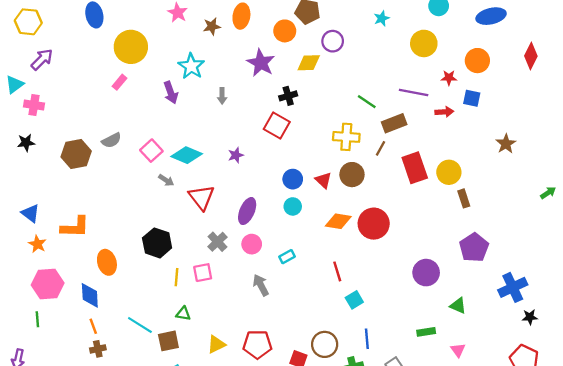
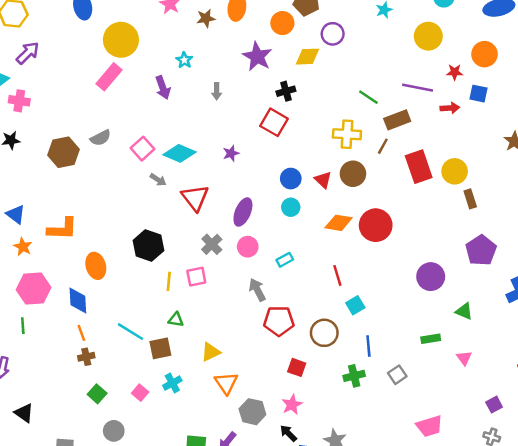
cyan star: (191, 66) -> (184, 60), size x0.6
pink rectangle: (119, 82) -> (109, 77), size x1.6
red pentagon: (257, 344) -> (279, 321), moved
brown circle: (325, 344) -> (324, 333), moved

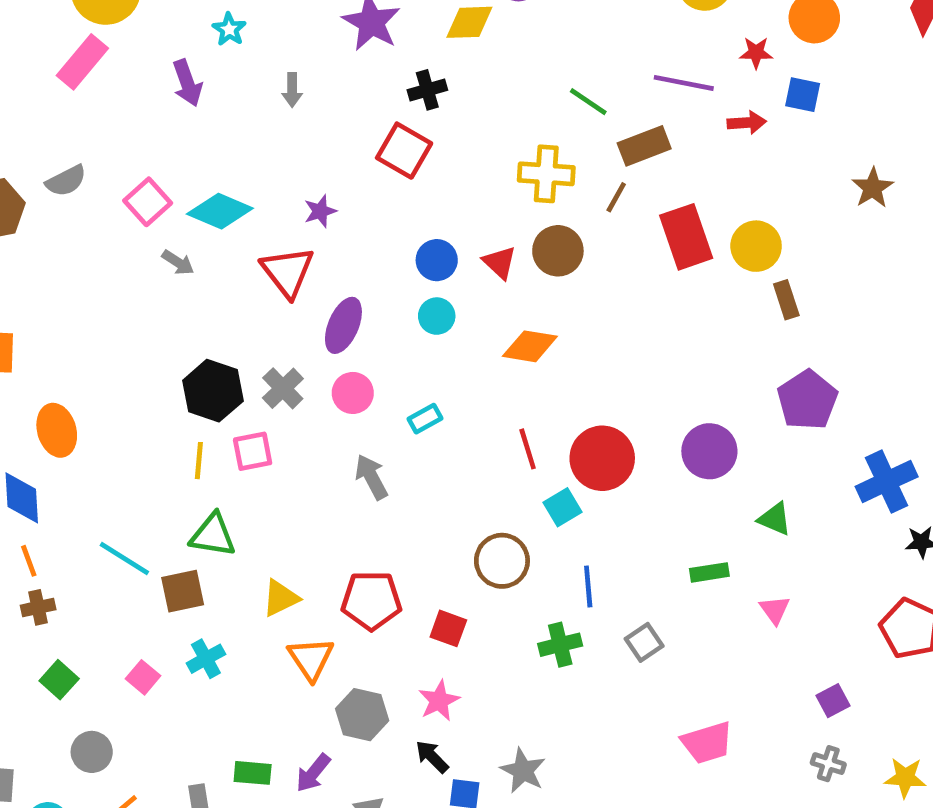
red triangle: (195, 198) -> (288, 272), moved
red circle: (376, 225) -> (602, 458), moved
black hexagon: (148, 245) -> (213, 391), moved
green triangle: (176, 320) -> (213, 535), size x1.5
red pentagon: (279, 321) -> (371, 600), moved

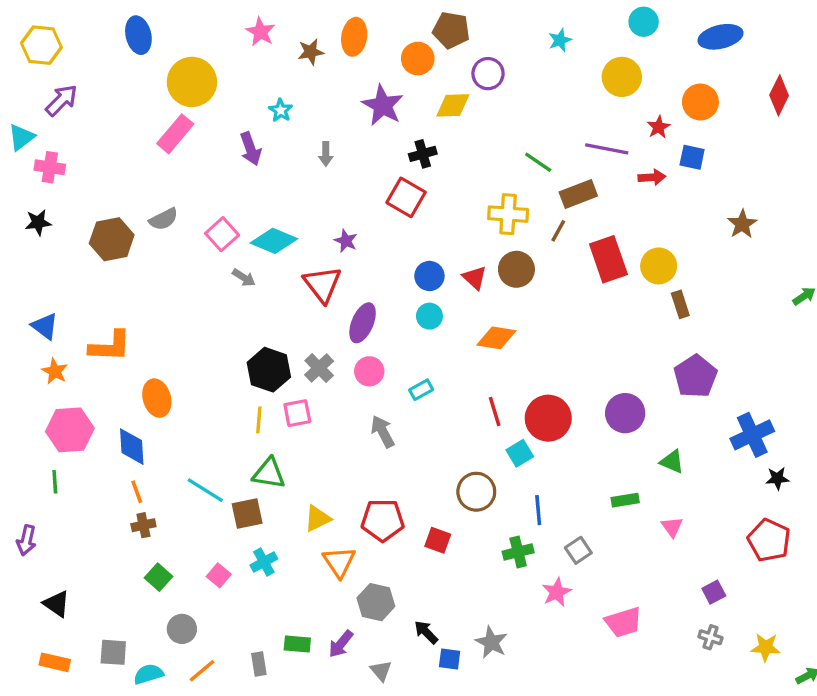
red star: (756, 53) -> (659, 127), turned -30
purple star: (320, 211) -> (346, 241), turned -30
pink star: (439, 701) -> (557, 592), moved

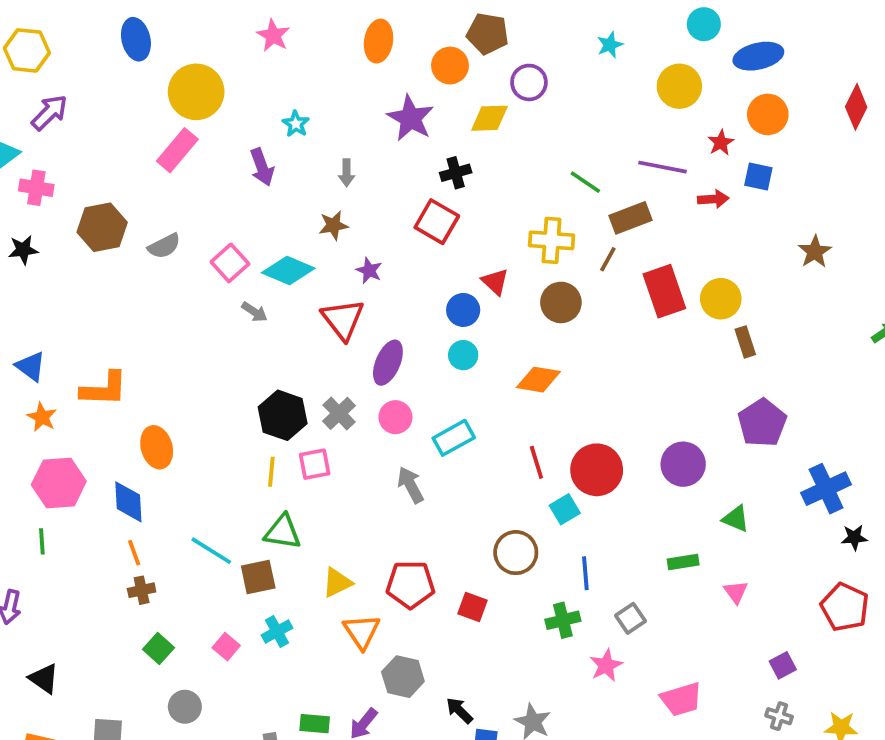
blue ellipse: (720, 37) -> (758, 56), moved
brown star: (311, 52) -> (333, 225), moved
brown hexagon: (112, 239) -> (102, 227), moved
red triangle: (475, 278) -> (495, 282), moved
cyan rectangle: (421, 390) -> (454, 438), size x1.5

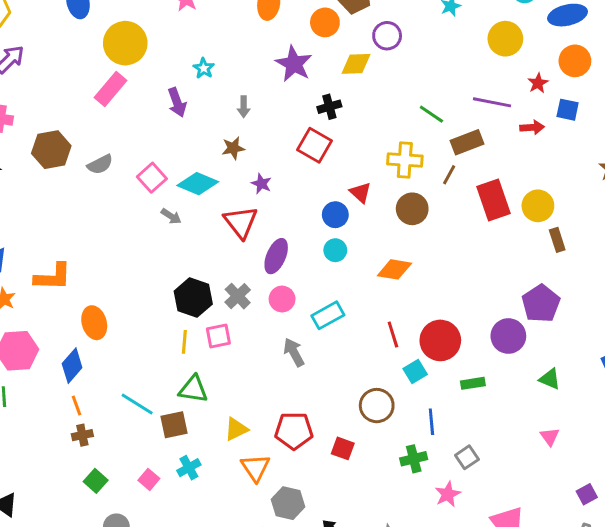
purple pentagon: (762, 423) -> (541, 303), moved
blue diamond: (128, 502) -> (72, 366), turned 44
green rectangle: (683, 562) -> (473, 383), moved

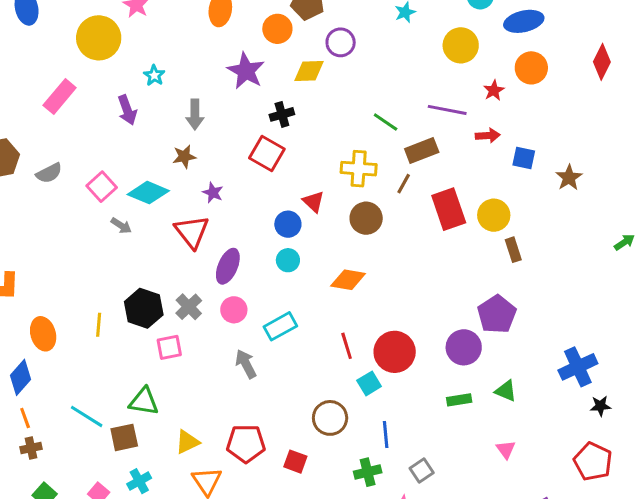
yellow circle: (125, 43) -> (99, 38), moved
gray arrow: (244, 107) -> (195, 114), size x1.4
blue square: (568, 110) -> (524, 158), moved
yellow line: (184, 342) -> (99, 325), moved
green rectangle: (473, 383) -> (459, 400), moved

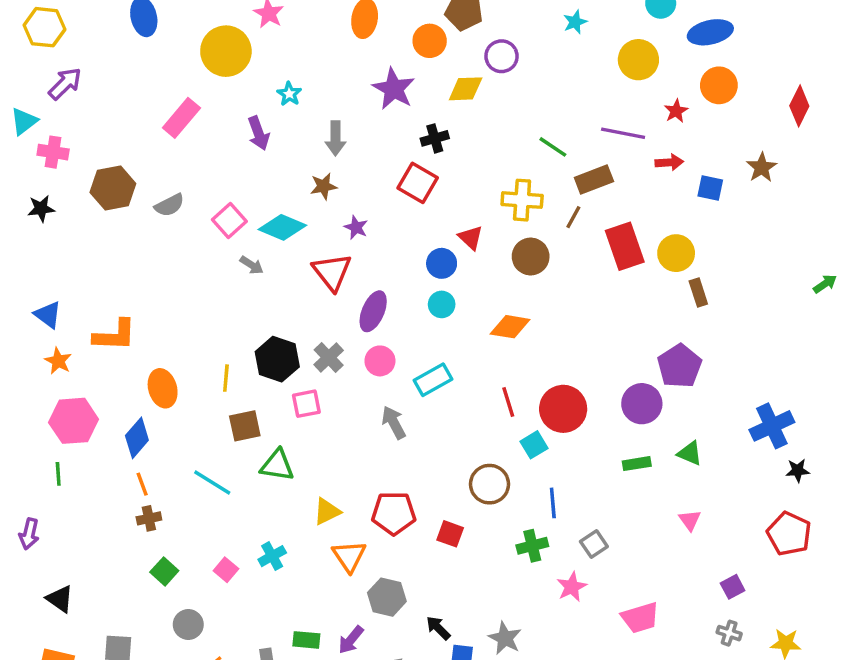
red diamond: (602, 62) -> (799, 106), moved
brown star: (569, 178) -> (762, 168), moved
brown square: (124, 437) -> (245, 426), moved

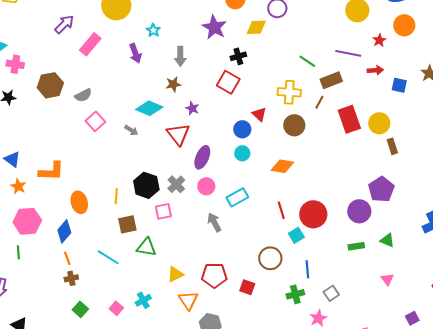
purple arrow: (65, 84) -> (64, 24), moved
pink square: (229, 221) -> (95, 121), moved

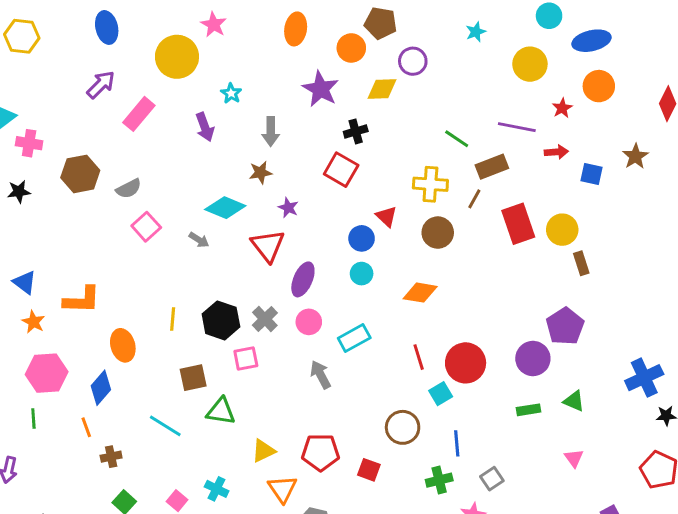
yellow line: (116, 196) -> (173, 319), moved
orange line: (67, 258) -> (86, 427), moved
cyan cross: (143, 300) -> (217, 489), turned -35

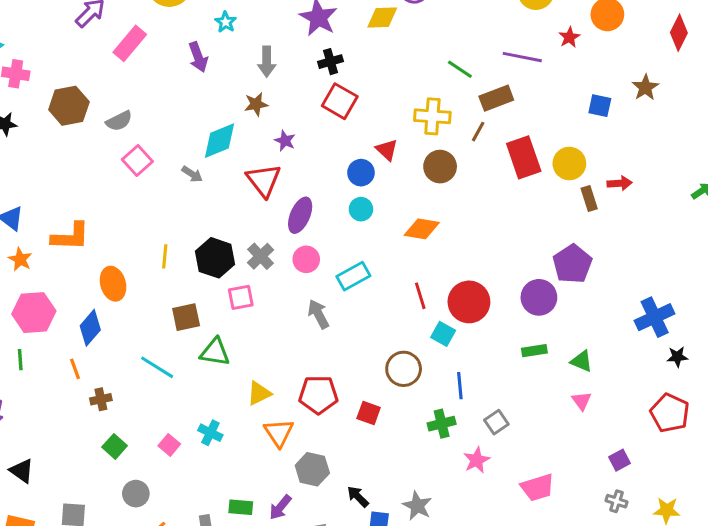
black cross: (356, 131) -> (331, 62), moved
red arrow: (556, 152) -> (620, 183), moved
cyan diamond: (225, 208) -> (220, 141), turned -45
cyan square: (441, 394) -> (443, 334), turned -30
green triangle: (574, 401) -> (582, 361), moved

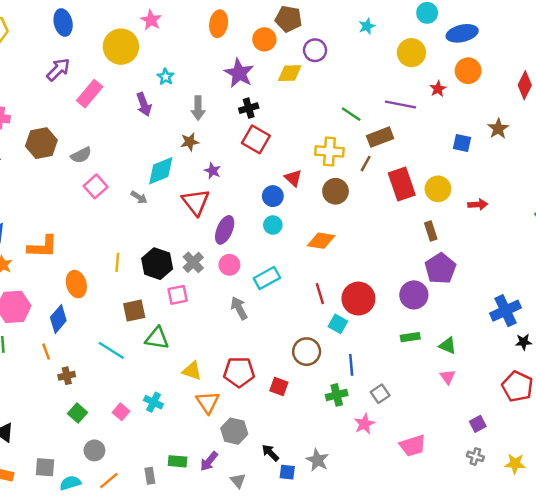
brown rectangle: (589, 198) -> (431, 231), moved
yellow triangle: (259, 393) -> (192, 371), turned 45

